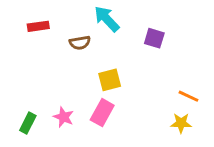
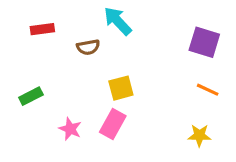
purple square: (154, 38) -> (204, 42), moved, size x1.4
orange line: (188, 96) -> (208, 90), moved
green rectangle: (28, 123) -> (31, 96), moved, turned 36

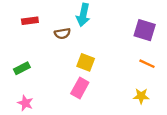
cyan arrow: (118, 21) -> (83, 15), turned -125
yellow square: (121, 88) -> (86, 62), turned 36
pink star: (70, 129) -> (25, 103), moved

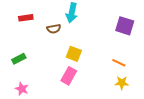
orange line: (147, 64) -> (119, 63), moved

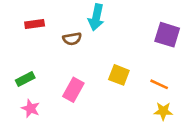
yellow square: (74, 54) -> (119, 75), moved
pink rectangle: (69, 76) -> (73, 90), moved
pink star: (22, 89) -> (31, 108), moved

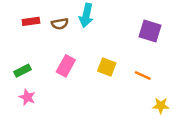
brown semicircle: (72, 39) -> (60, 24), moved
pink rectangle: (73, 90) -> (66, 66), moved
yellow star: (163, 111) -> (161, 106), moved

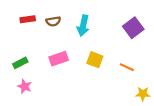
cyan arrow: (86, 15) -> (83, 26), moved
purple square: (150, 31) -> (133, 28), turned 36
pink rectangle: (66, 66) -> (59, 59), turned 42

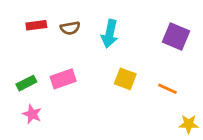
purple square: (133, 28) -> (176, 37), turned -30
pink rectangle: (59, 59) -> (63, 79), moved

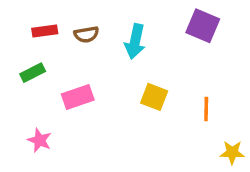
purple square: (176, 37) -> (203, 26), moved
green rectangle: (26, 83) -> (33, 73), moved
orange line: (168, 89) -> (206, 109), turned 66

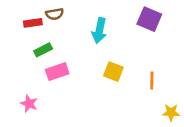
brown semicircle: (86, 34) -> (55, 14), moved
green rectangle: (33, 73) -> (43, 50), moved

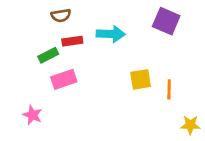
red rectangle: (33, 23) -> (72, 41), moved
cyan arrow: (99, 31) -> (111, 34), turned -100
yellow square: (113, 72) -> (141, 79), moved, turned -30

